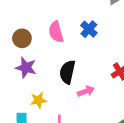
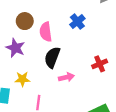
pink semicircle: (56, 32) -> (46, 32), moved
brown circle: (22, 38) -> (25, 21), moved

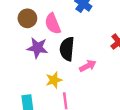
purple star: (15, 48) -> (37, 48), moved
yellow star: (22, 79) -> (54, 80), moved

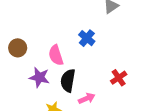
brown circle: (27, 18) -> (18, 48), moved

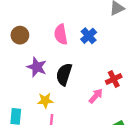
pink semicircle: (56, 55) -> (61, 34), moved
pink arrow: (87, 98) -> (96, 96), moved, turned -35

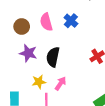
brown circle: (20, 35) -> (22, 27), moved
pink arrow: (96, 96) -> (60, 84), moved

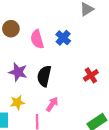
brown circle: (22, 27) -> (11, 29), moved
yellow star: (39, 82) -> (17, 102), moved

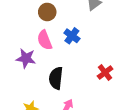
brown circle: (11, 29) -> (47, 12), moved
purple star: (18, 72) -> (26, 58), moved

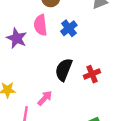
black semicircle: (56, 78) -> (64, 70), moved

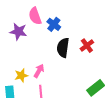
blue cross: (69, 28) -> (54, 24), moved
pink arrow: (45, 98) -> (39, 71), moved

